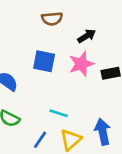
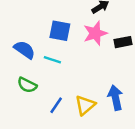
cyan line: (59, 113) -> (52, 60), moved

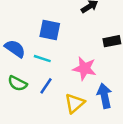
pink star: (95, 33) -> (85, 68), moved, turned 30
blue line: (56, 105) -> (46, 86), moved

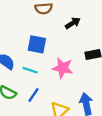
pink star: (85, 68) -> (63, 68), moved

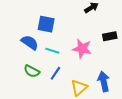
blue square: (37, 44) -> (46, 24), moved

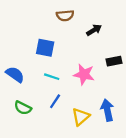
blue semicircle: (30, 42) -> (15, 74), moved
green semicircle: (32, 71) -> (23, 108), moved

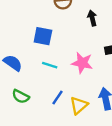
black arrow: (94, 30) -> (92, 18), turned -72
blue line: (55, 101) -> (58, 98), moved

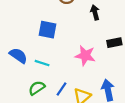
cyan line: (50, 65) -> (42, 63), moved
green semicircle: (21, 96) -> (37, 88), moved, turned 119

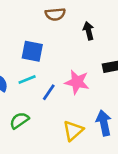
cyan line: (42, 63) -> (27, 79), moved, turned -40
blue line: (62, 89) -> (49, 92), moved

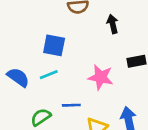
blue line: (49, 92) -> (71, 105), moved, turned 54

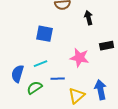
cyan line: (49, 75) -> (41, 64), moved
blue semicircle: (18, 77) -> (18, 74), moved, turned -108

